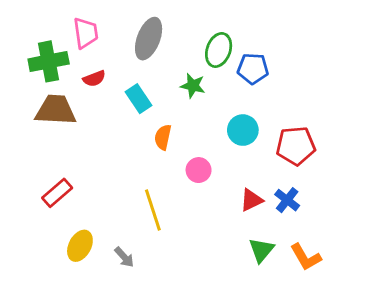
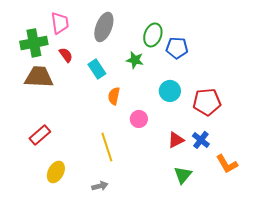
red semicircle: (94, 79) -> (66, 55), turned -105
gray arrow: (124, 257) -> (100, 186), moved, turned -63
orange L-shape: (306, 257) -> (227, 164), moved

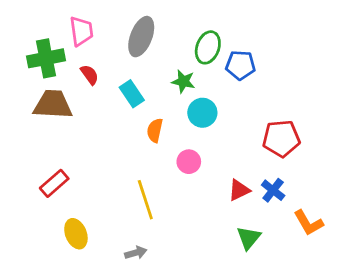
cyan circle: (170, 91) -> (202, 113), moved
yellow ellipse: (56, 172) -> (76, 234), turned -50

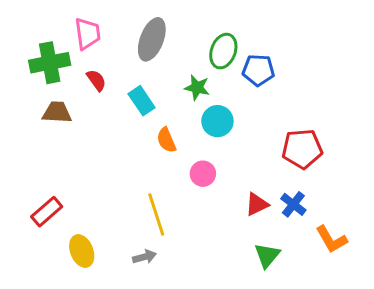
brown trapezoid: (53, 105) -> (57, 112), size x0.7
orange semicircle: (155, 130) -> (166, 140), turned -35
red rectangle: (54, 183) -> (47, 212), moved
gray arrow: (136, 253) -> (144, 257), moved

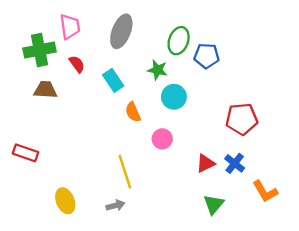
red rectangle: (47, 212) -> (25, 153), moved, turned 60

